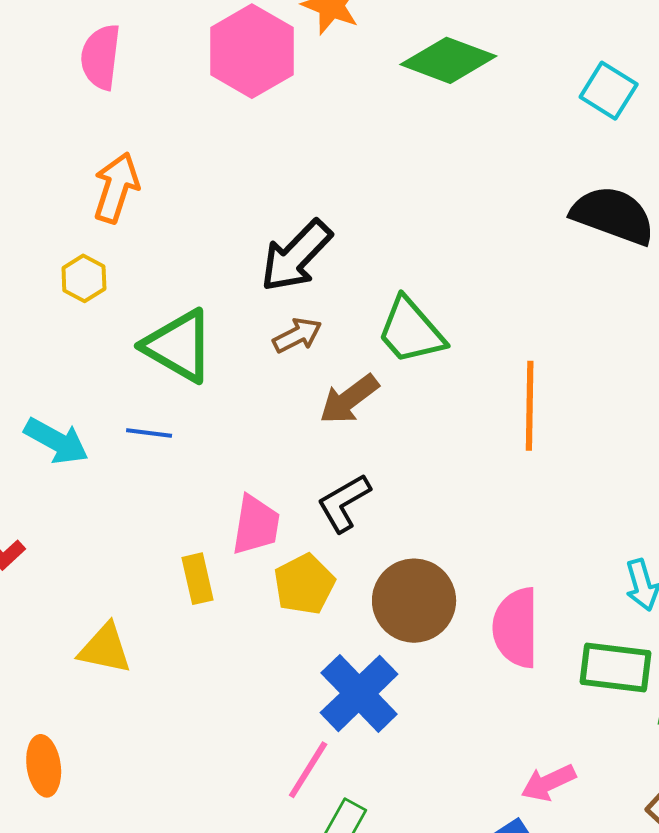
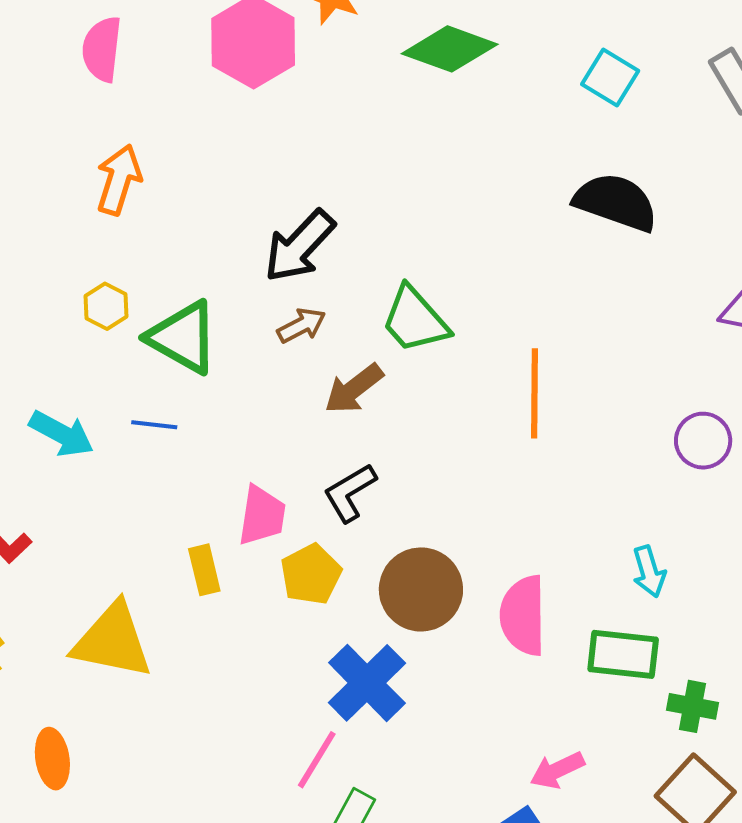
yellow hexagon: (84, 278) -> (106, 306), moved
yellow triangle: (105, 649) -> (112, 641), size x1.5

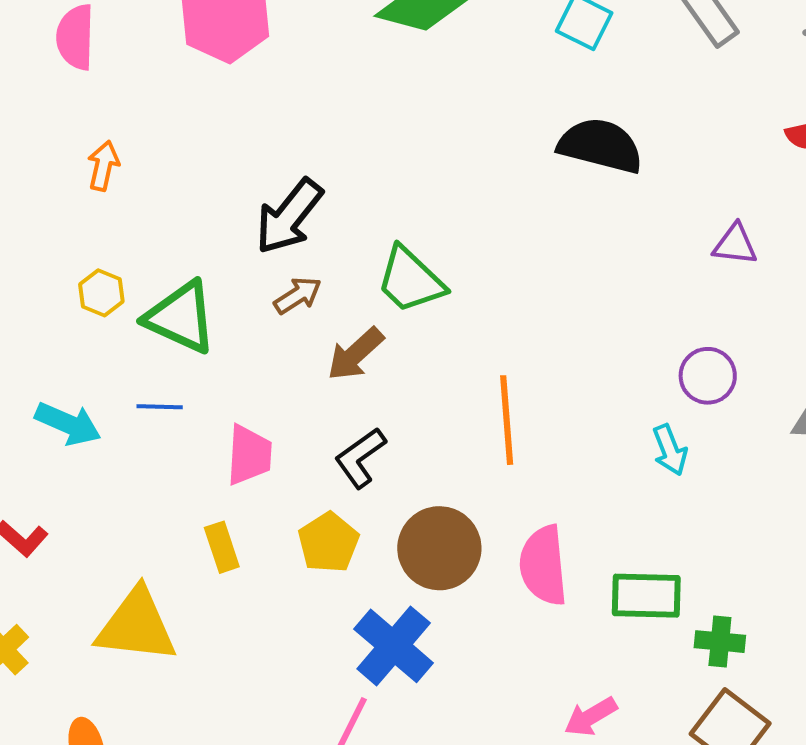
orange arrow: (119, 180) -> (103, 166), size x0.7
orange line: (535, 393) -> (507, 420), moved
pink trapezoid: (262, 516) -> (249, 455), moved
cyan arrow: (649, 571) -> (670, 450), moved

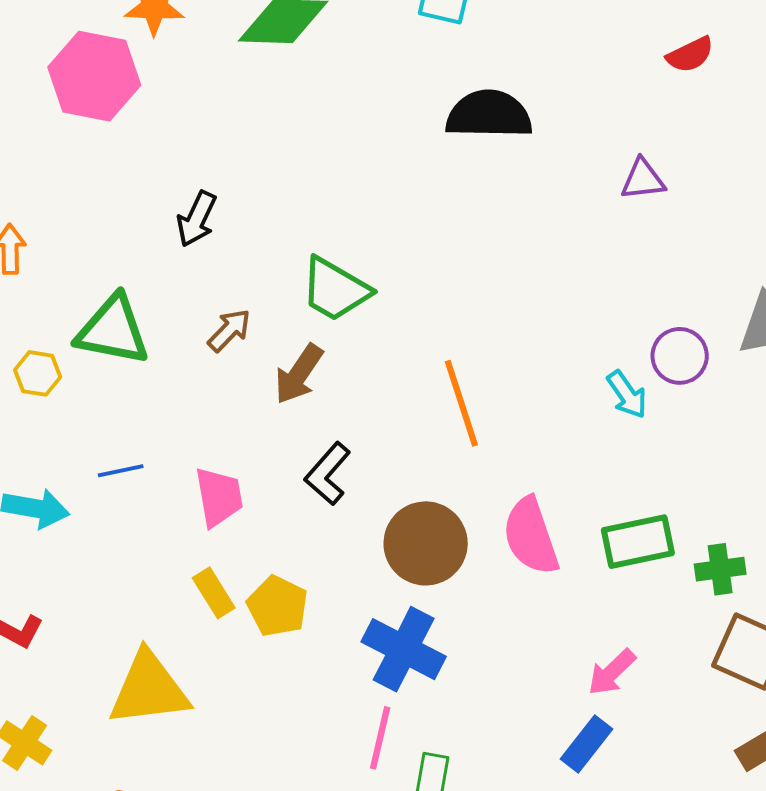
black arrow: (289, 216) -> (197, 219), moved, size x0.7
green triangle: (181, 317) -> (113, 330), moved
purple circle: (708, 376) -> (680, 356), moved
yellow pentagon: (328, 543) -> (277, 606), moved

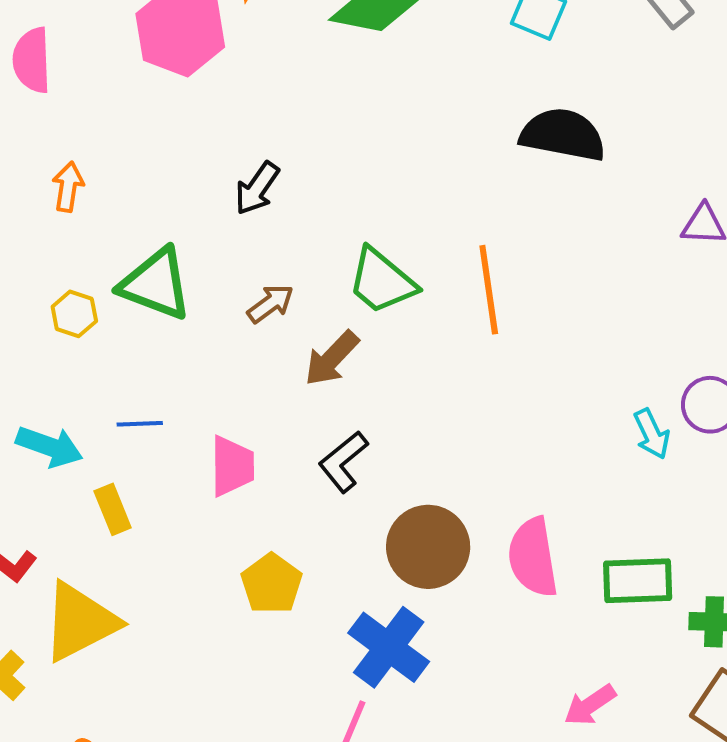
orange line: (461, 403) -> (489, 290), moved
yellow rectangle: (214, 593) -> (113, 509), moved
yellow triangle: (149, 689) -> (80, 622), moved, turned -30

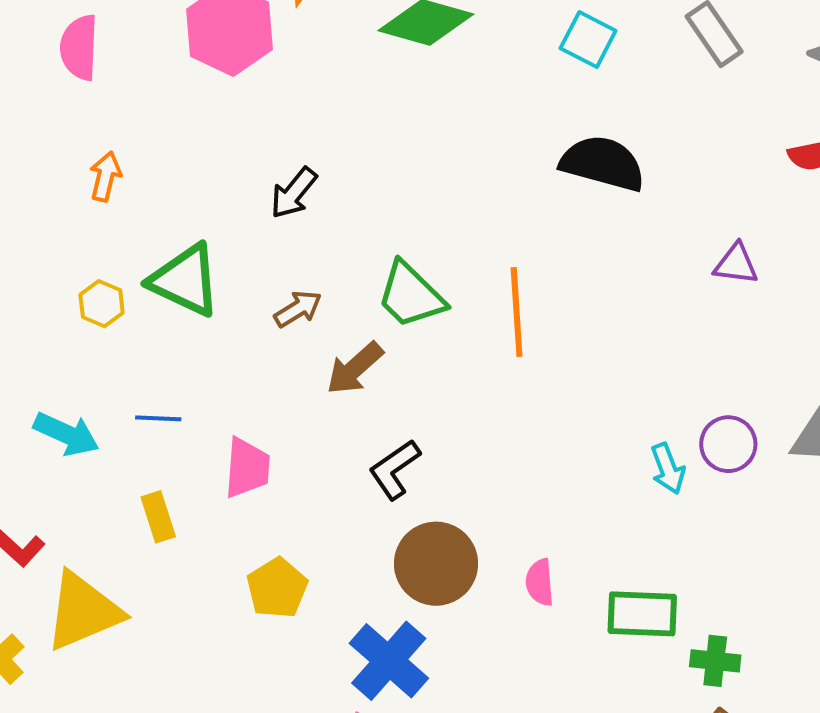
black L-shape: (343, 462) -> (395, 469), moved
yellow rectangle: (113, 509) -> (158, 517), moved
pink semicircle: (533, 557) -> (540, 582), size x0.6

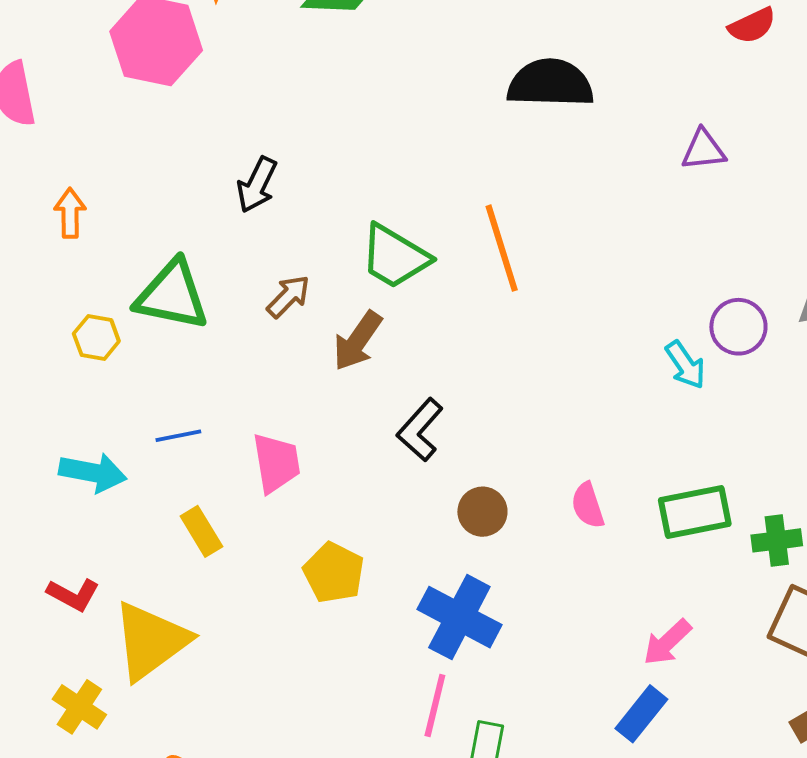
brown circle: (436, 564) -> (482, 512), size x0.6

